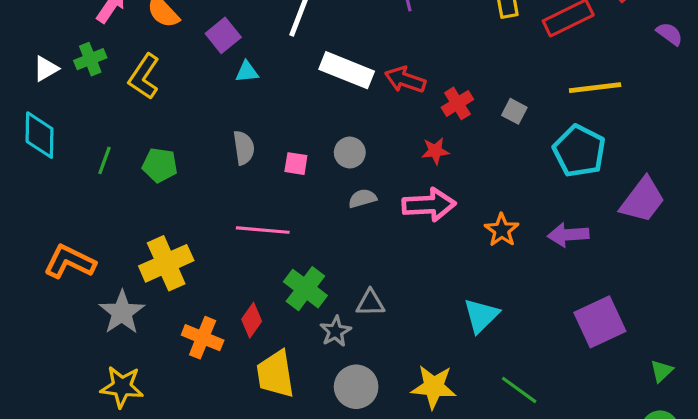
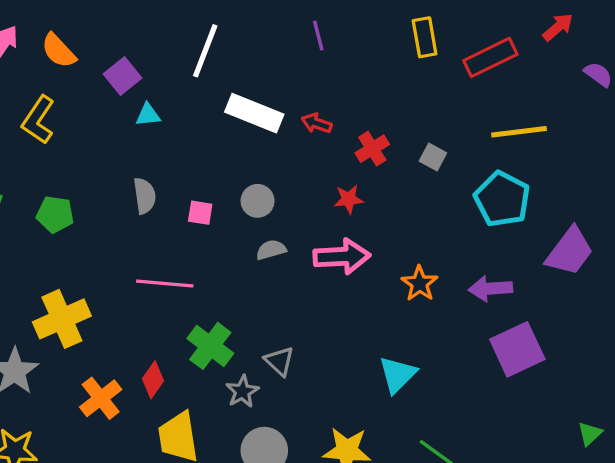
red arrow: (405, 80) -> (317, 123), size x0.7
gray triangle: (370, 303) -> (279, 361), turned 44
purple square: (600, 322) -> (517, 349), moved
orange cross: (203, 338) -> (101, 398), turned 30

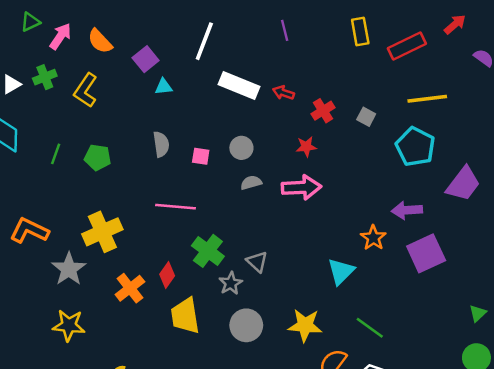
orange star: (419, 284) -> (373, 238), moved

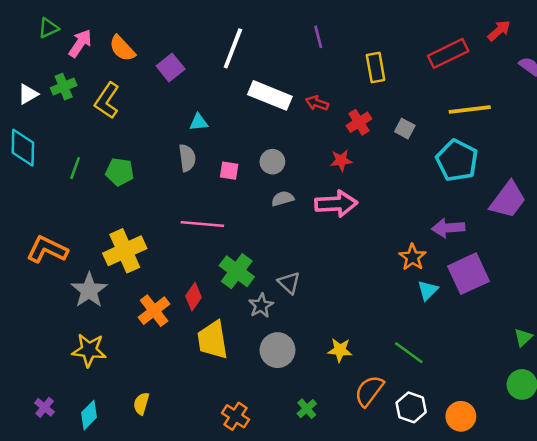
yellow rectangle: (360, 32) -> (376, 67), moved
cyan triangle: (164, 87) -> (199, 122), moved
cyan triangle: (341, 271) -> (428, 290), moved, size x0.7
yellow star: (305, 325) -> (340, 350), size x0.7

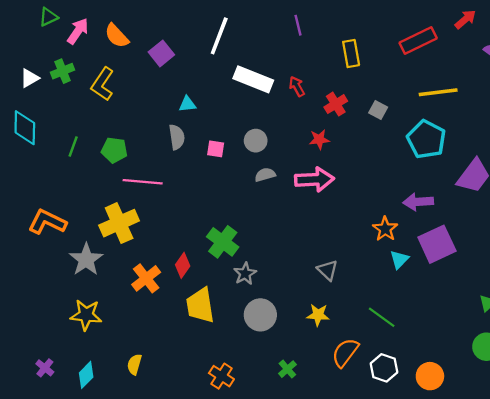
red arrow: (317, 103) -> (297, 86), turned 42
pink line: (202, 224) -> (143, 182), moved
gray triangle: (289, 283) -> (327, 270), moved

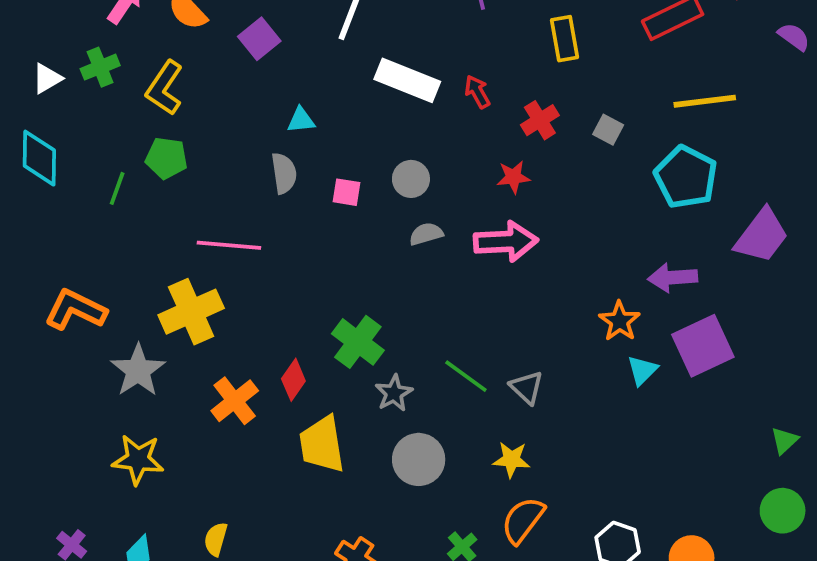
green pentagon: (114, 150) -> (166, 158), moved
green line: (382, 317) -> (466, 376), moved
orange semicircle: (345, 353) -> (523, 520), moved

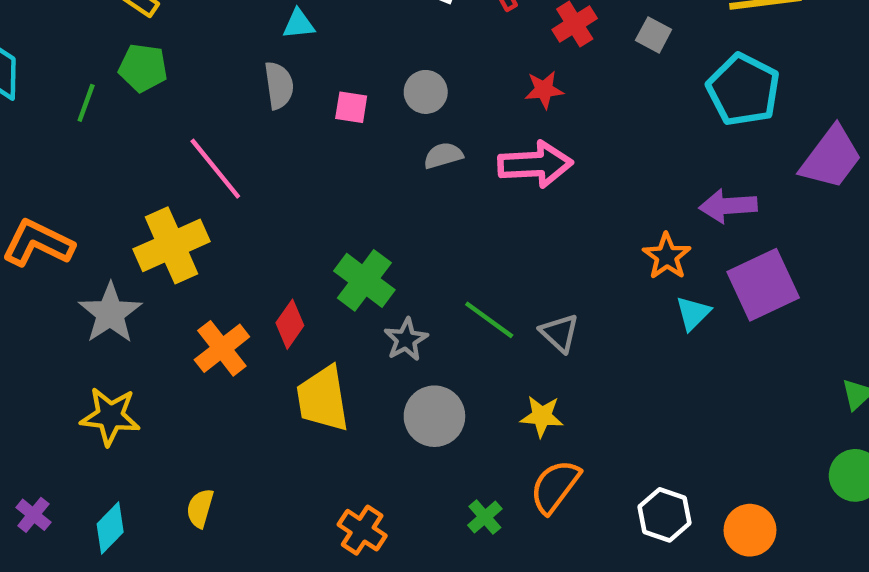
pink line: (229, 245) -> (215, 169), turned 46

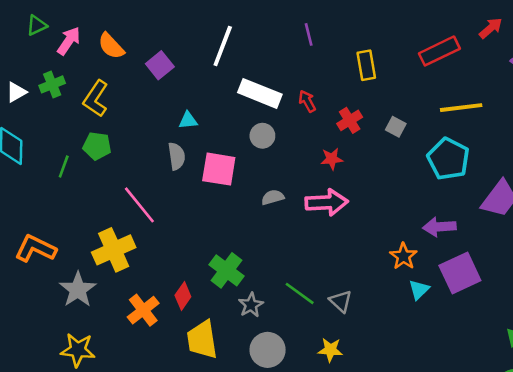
gray circle: (426, 92) -> (262, 136), moved
pink square: (351, 107) -> (219, 169), size x1.8

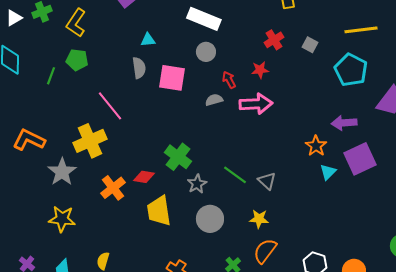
red arrow: (307, 101) -> (229, 80), moved
red diamond: (183, 296) -> (144, 177), turned 65

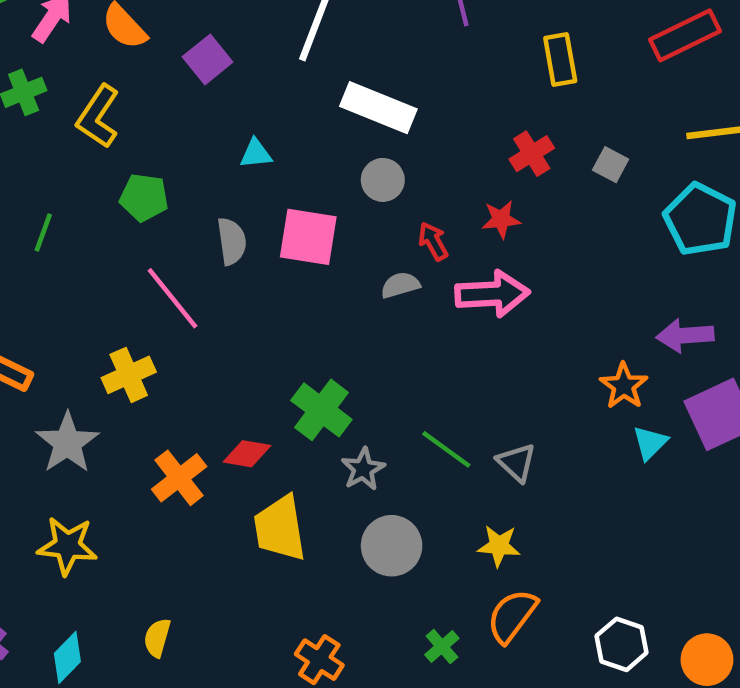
green pentagon: (77, 60) -> (144, 197), moved
gray semicircle: (139, 68) -> (232, 241), moved
yellow cross: (90, 141) -> (129, 375), size x0.7

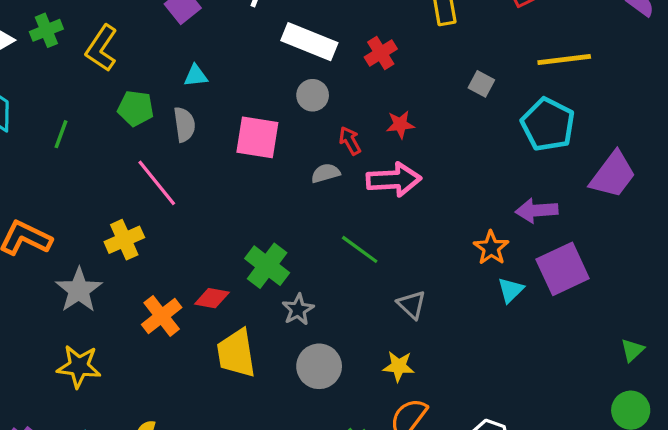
cyan triangle: (256, 154) -> (196, 76), moved
red cross: (532, 154) -> (381, 53), moved
gray semicircle: (232, 241) -> (184, 124), moved
green line: (446, 449) -> (360, 249), moved

